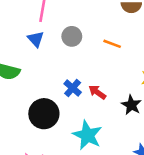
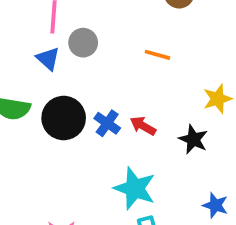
gray circle: (72, 36) -> (83, 43), moved
black circle: (44, 114) -> (64, 118), moved

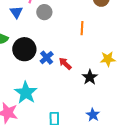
orange line: (157, 55) -> (82, 28), turned 64
blue triangle: (48, 59) -> (16, 12), moved
cyan star: (135, 188) -> (26, 93), moved

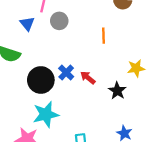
black circle: (24, 49) -> (41, 80), moved
cyan star: (26, 93) -> (46, 114), turned 30

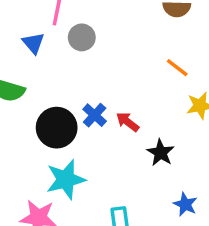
orange line: (104, 36) -> (177, 68), moved, turned -49
black star: (117, 91) -> (161, 153), moved

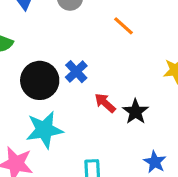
orange line: (177, 68) -> (124, 26), moved
red arrow: (127, 122) -> (105, 103), moved

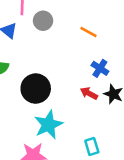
blue cross: (76, 72) -> (100, 68), moved

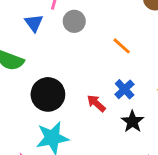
red arrow: (89, 93) -> (96, 103), moved

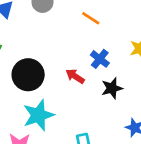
black star: (132, 121) -> (112, 88), turned 30

